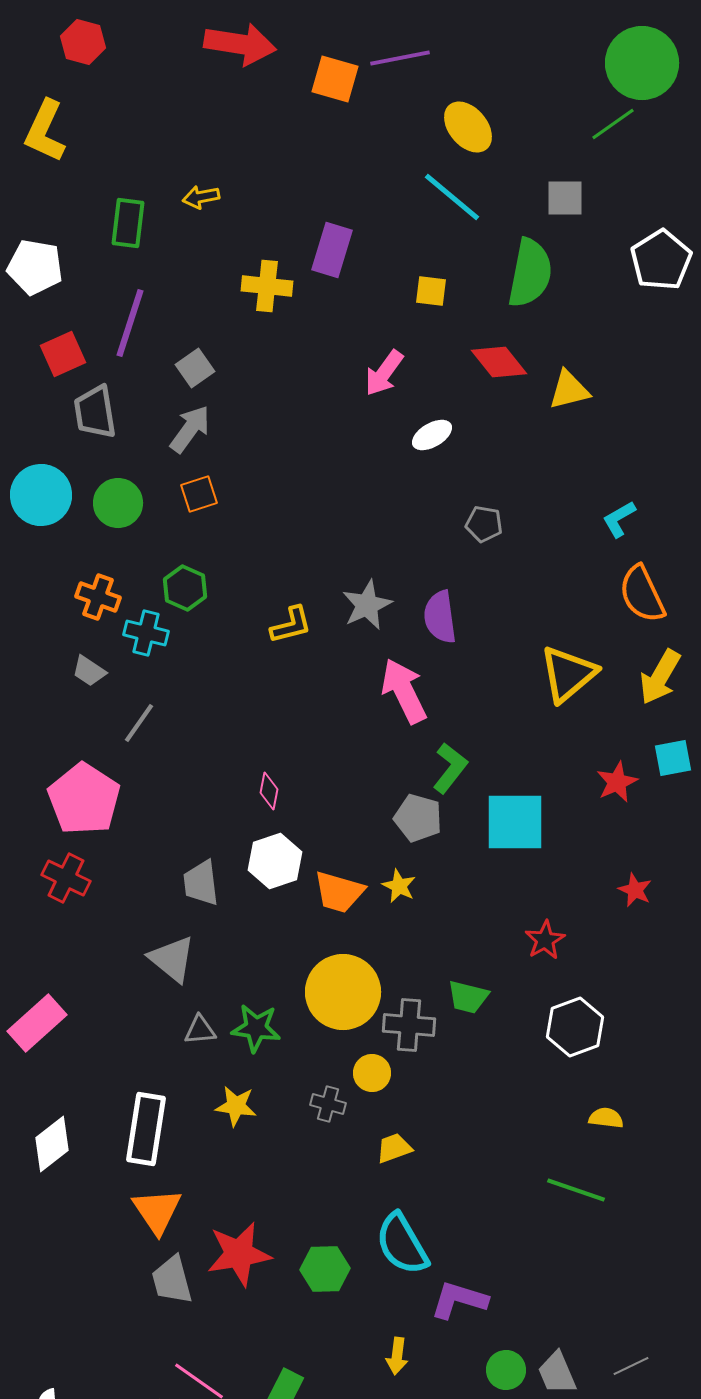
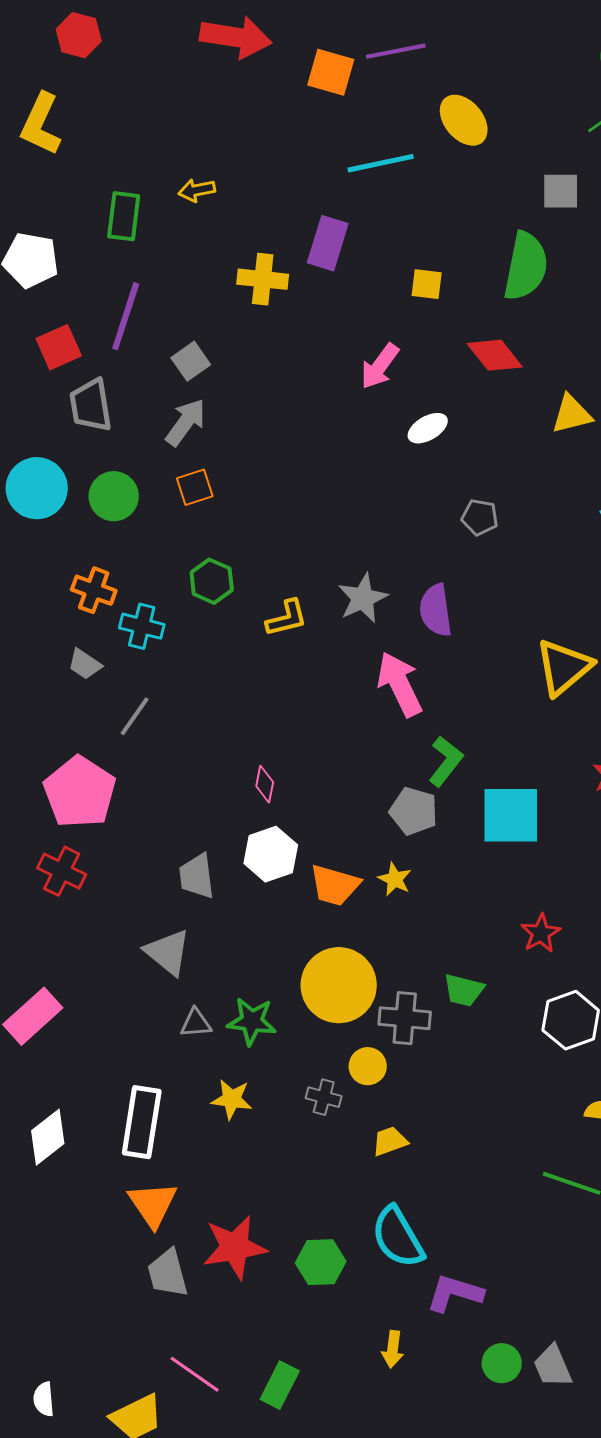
cyan line: (452, 197) -> (381, 163), moved, turned -52
yellow triangle: (569, 390) -> (572, 414), moved
green hexagon: (185, 588) -> (212, 581), moved

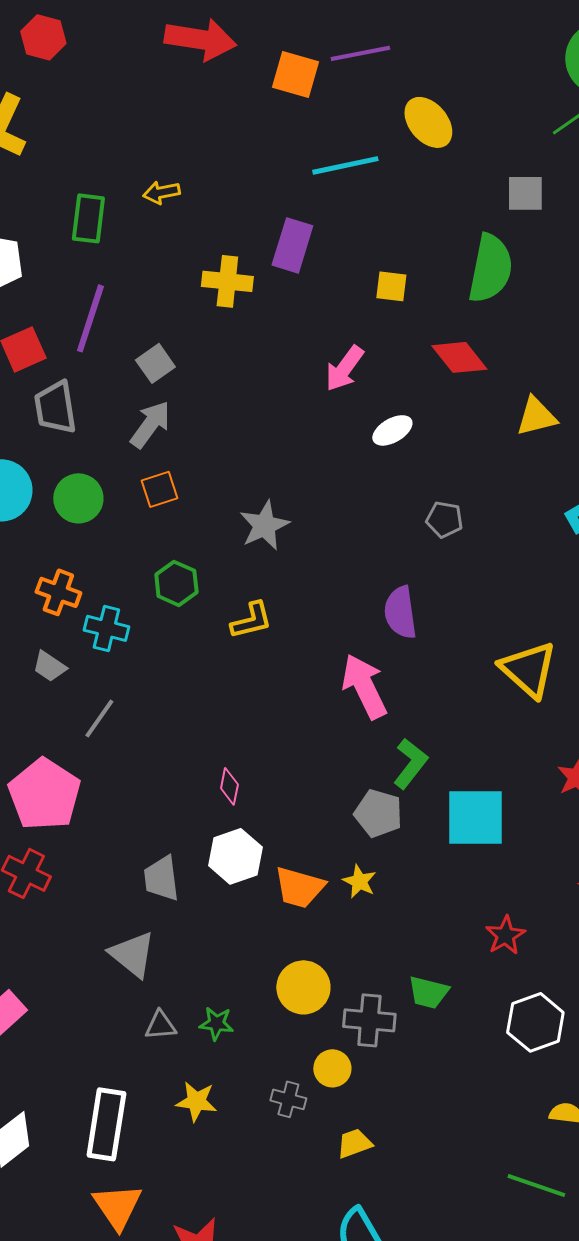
gray star: (363, 598) -> (264, 525), moved
yellow triangle: (564, 667) -> (528, 669), turned -38
yellow circle: (339, 985) -> (303, 987), size x0.7
green star: (252, 1021) -> (216, 1023), size x0.7

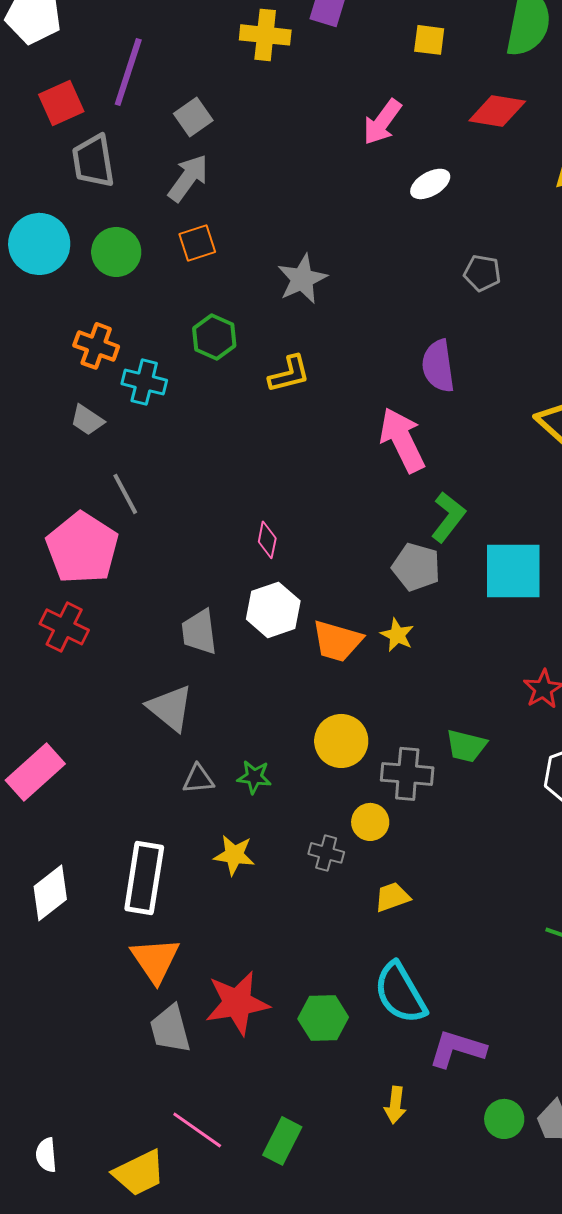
red diamond: (459, 357) -> (497, 111), turned -42
gray line: (99, 718) -> (125, 494), moved, turned -63

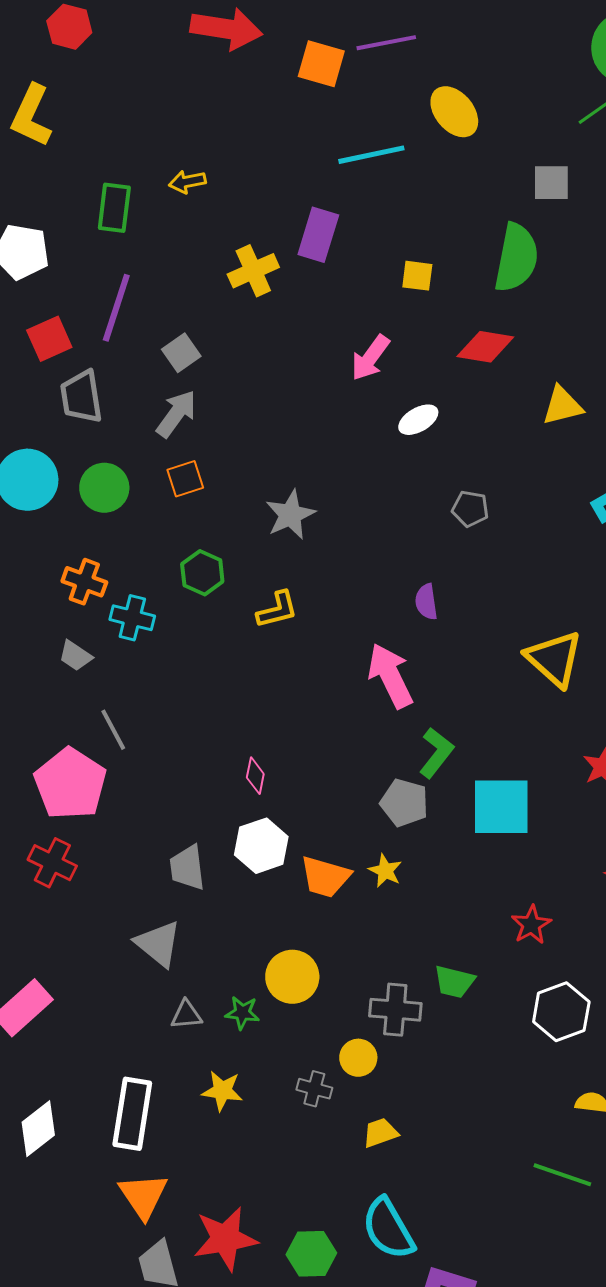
yellow cross: (265, 35) -> (253, 271), turned -30
purple semicircle: (438, 366) -> (426, 602), size x0.7
yellow circle: (341, 741) -> (292, 977), moved

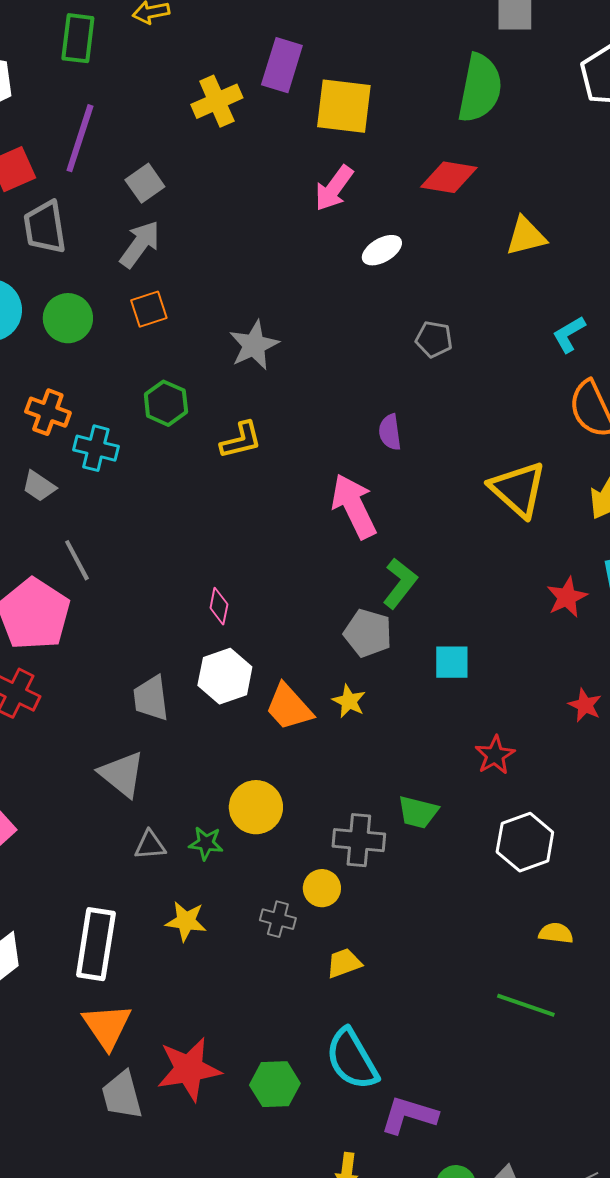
yellow square: (417, 276) -> (344, 106), moved, size x1.8
cyan square: (501, 807) -> (452, 662), moved, size x0.6
orange trapezoid: (325, 877) -> (289, 707), turned 32

